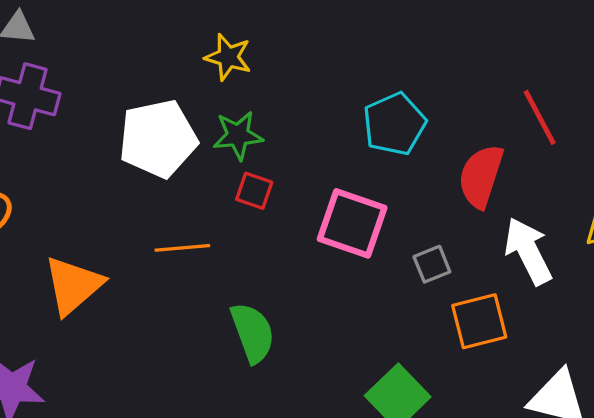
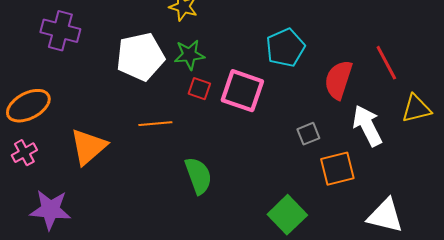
red line: (540, 117) -> (386, 63), moved
pink square: (352, 223) -> (242, 91), moved

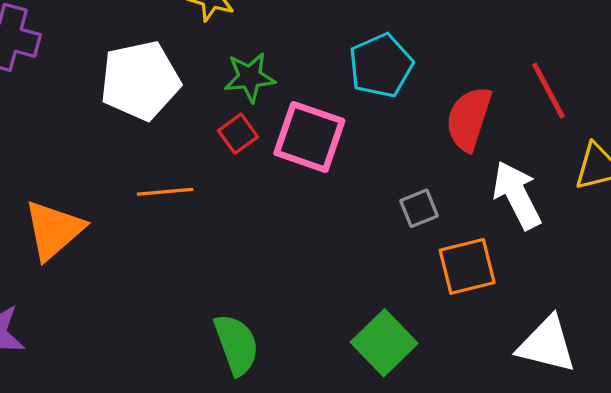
green star: (189, 55) -> (250, 77), moved
red square: (199, 89) -> (238, 134), turned 35
green semicircle: (198, 176) -> (236, 344), moved

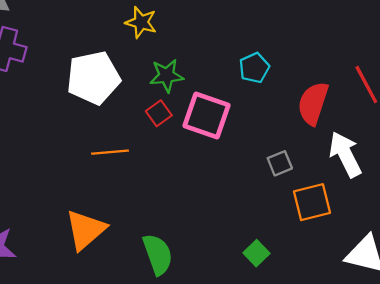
cyan pentagon: (381, 66) -> (254, 68), size x0.7
orange triangle: (54, 230) -> (86, 230), moved
green square: (384, 343) -> (256, 253), size x0.6

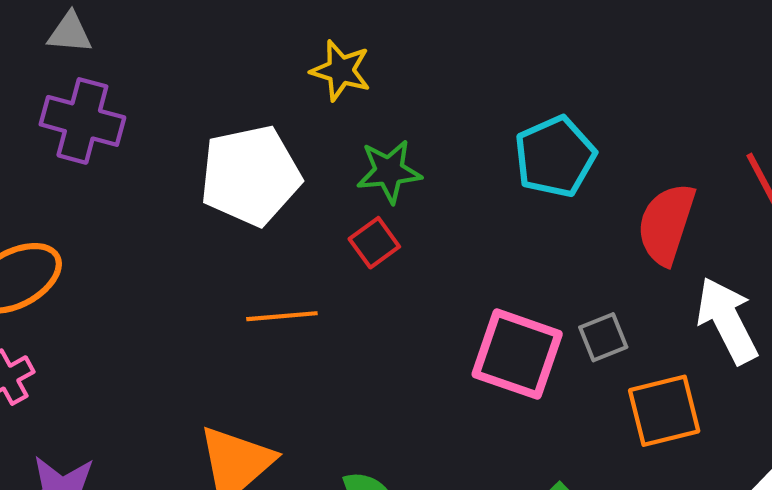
cyan pentagon: (254, 68) -> (555, 157), size x1.4
pink square: (207, 116) -> (517, 354), moved

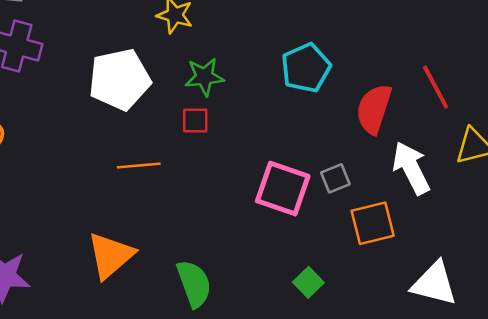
red square: (374, 243) -> (195, 120), turned 36

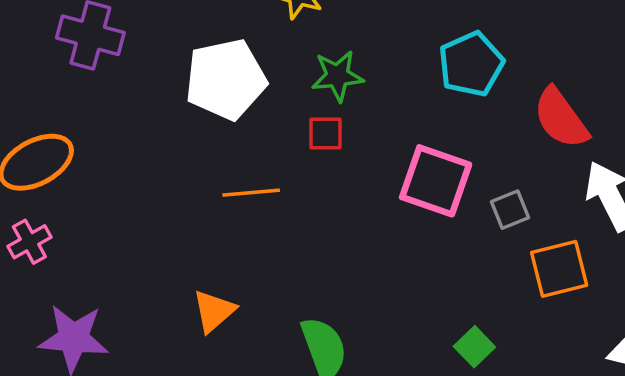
red semicircle: (374, 109) -> (561, 118), turned -54
pink square: (283, 189) -> (436, 181), moved
orange triangle: (111, 255) -> (214, 311), size x0.7

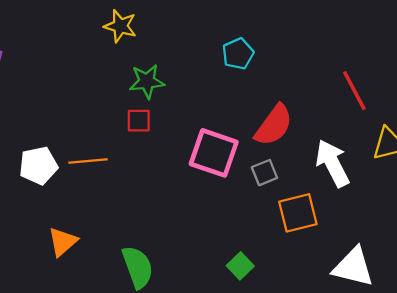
cyan pentagon: (471, 64) -> (238, 54), moved, size x0.7
white pentagon: (226, 79) -> (38, 166), moved, size x0.7
red semicircle: (561, 118) -> (274, 125), moved, turned -108

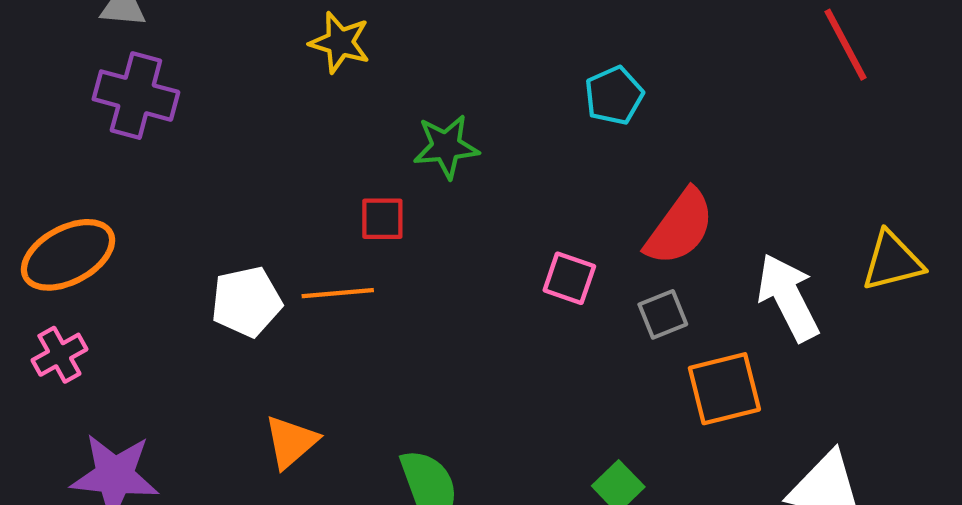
yellow star: (120, 26) -> (340, 42), moved
red line: (354, 91) -> (846, 45), moved
red square: (139, 121) -> (382, 219), moved
pink square: (214, 153) -> (569, 278), size x0.6

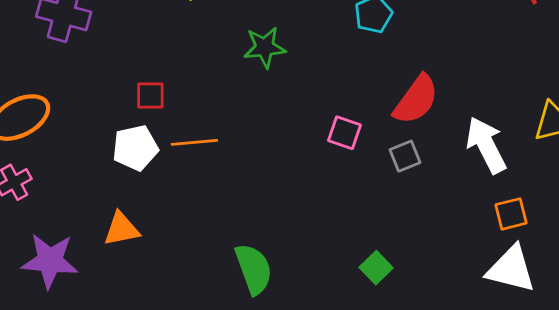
red square: (382, 219) -> (150, 96), moved
orange square: (724, 389) -> (511, 214), moved, size x0.7
orange triangle: (291, 442) -> (121, 229), moved, turned 30

